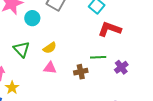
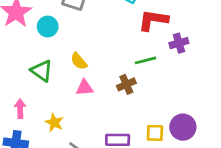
yellow semicircle: (50, 48) -> (79, 61), turned 96
purple cross: (121, 67) -> (179, 43), moved, turned 32
yellow star: (12, 88) -> (54, 122), moved

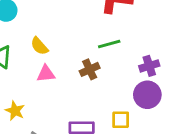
purple cross: (179, 43) -> (149, 66), moved
purple circle: (183, 127) -> (147, 95), moved

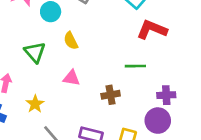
yellow semicircle: (39, 46) -> (71, 41), moved
brown cross: (90, 69) -> (111, 95), moved

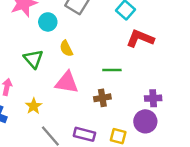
green line: (135, 66) -> (112, 70), moved
pink triangle: (71, 78) -> (67, 82), size x1.5

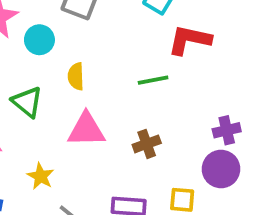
yellow semicircle: (66, 48) -> (76, 76), turned 35
green line: (112, 70) -> (153, 80), moved

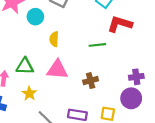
green triangle: (27, 102) -> (25, 66), moved, turned -42

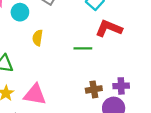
pink triangle: (57, 70) -> (35, 95), moved
brown cross: (91, 81) -> (94, 89), moved

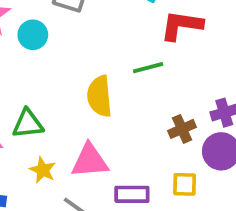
yellow semicircle: (38, 38) -> (99, 96), moved, size x1.5

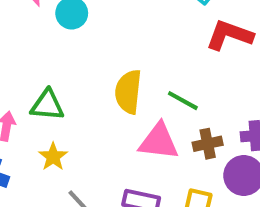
green line: (148, 68) -> (183, 101), moved, turned 32
pink triangle: (90, 161) -> (159, 141), moved

